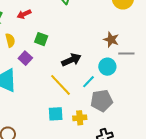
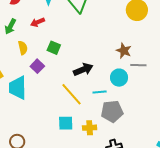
cyan line: (88, 82) -> (100, 92), turned 40

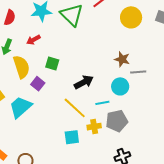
yellow semicircle: (23, 48) -> (21, 67), size x1.6
cyan trapezoid: (18, 88) -> (20, 107), turned 55
yellow cross: (90, 128) -> (94, 127), moved

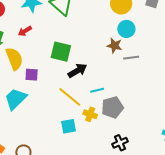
green square: (52, 63) -> (61, 52), moved, size x1.5
purple square: (38, 84) -> (32, 75), turned -32
cyan circle: (120, 86) -> (126, 29), moved
yellow cross: (94, 127) -> (90, 114), turned 32

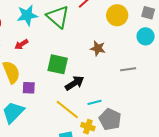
cyan circle: (126, 29) -> (146, 36), moved
brown star: (114, 46) -> (98, 48), moved
gray pentagon: (112, 107) -> (110, 119), turned -30

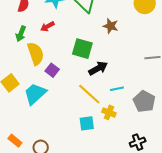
brown star: (98, 48) -> (111, 26), moved
purple square: (29, 88) -> (52, 70), turned 32
gray pentagon: (110, 119) -> (144, 101), moved

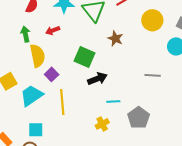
green arrow: (21, 34) -> (25, 34), turned 140
yellow line: (89, 94) -> (62, 102), moved, turned 35
yellow cross: (109, 112) -> (102, 124), turned 32
cyan square: (87, 123) -> (36, 130), moved

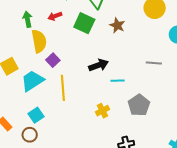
green square: (84, 57) -> (84, 23), moved
cyan line: (113, 101) -> (118, 81), moved
cyan square: (36, 130) -> (36, 115), turned -35

